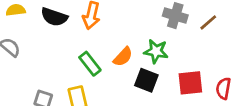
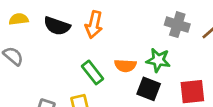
orange semicircle: (123, 57) -> (125, 66), turned 50

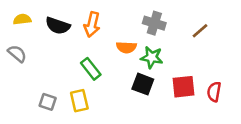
gray cross: (177, 25) -> (154, 23), moved
orange semicircle: (125, 66) -> (126, 47), moved

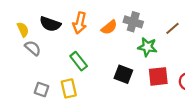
yellow semicircle: (22, 19) -> (23, 29), moved, turned 72
orange semicircle: (126, 47) -> (109, 27), moved, turned -42
gray semicircle: (17, 54) -> (33, 48), moved
green star: (152, 57) -> (147, 47), moved

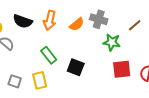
black square: (123, 74) -> (76, 67), moved

